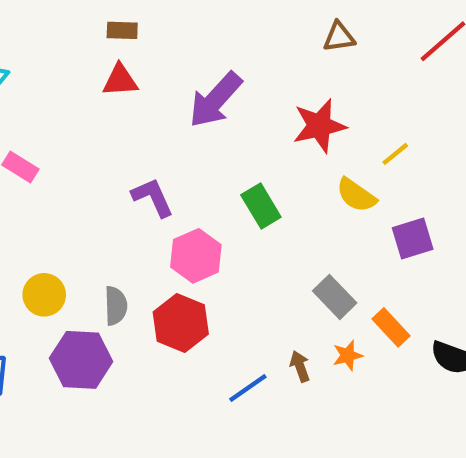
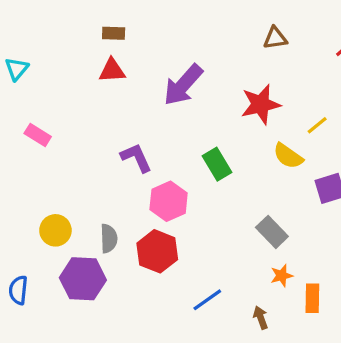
orange rectangle: (391, 327) -> (312, 298), moved, turned 44
brown arrow: (300, 366) -> (261, 318), moved

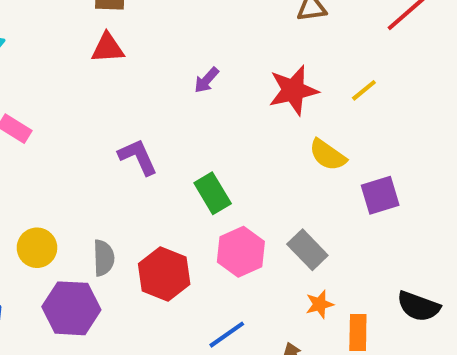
purple arrow: (183, 85) -> (207, 80), moved, size x0.5
yellow line: (317, 125) -> (364, 90), moved
green rectangle: (217, 164) -> (213, 193), moved
pink hexagon: (169, 201) -> (241, 252), moved

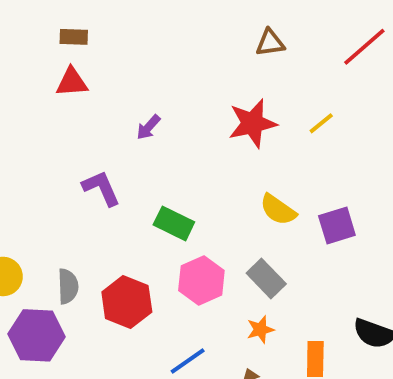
purple arrow: (207, 80) -> (148, 127), moved
yellow semicircle: (328, 155) -> (278, 210), moved
green rectangle: (213, 193) -> (174, 223), turned -33
orange star: (320, 304) -> (260, 330), moved

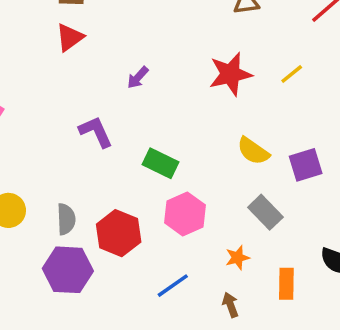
red triangle: (72, 82) -> (70, 37), turned -32
gray rectangle: (266, 278) -> (265, 212), moved
purple hexagon: (36, 335) -> (68, 270), moved

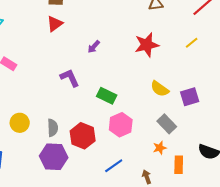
yellow line: (292, 74) -> (192, 43), moved
orange star: (237, 258) -> (160, 148), moved

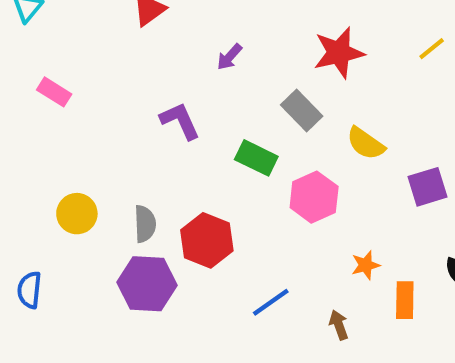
purple square: (190, 97) -> (427, 187), moved
gray rectangle: (167, 124) -> (302, 110), moved
pink hexagon: (121, 125) -> (314, 197), moved

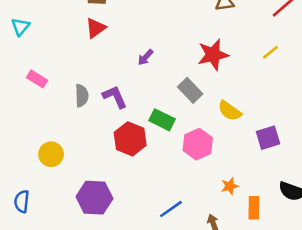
gray semicircle: (145, 224) -> (82, 96), moved
red hexagon: (207, 240) -> (130, 139), moved

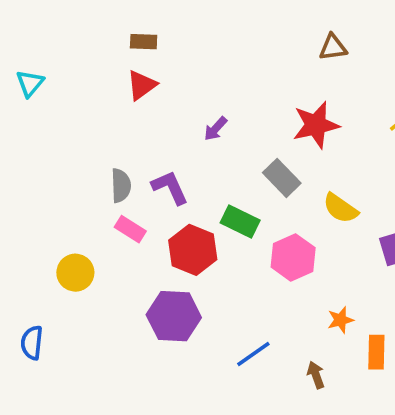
pink rectangle: (37, 79) -> (130, 229), moved
purple hexagon: (94, 198) -> (174, 316), moved

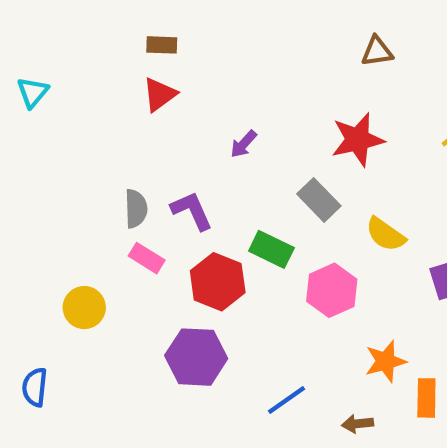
orange star: (340, 320) -> (386, 361), size x1.4
brown arrow: (316, 375) -> (358, 424), turned -76

